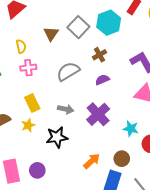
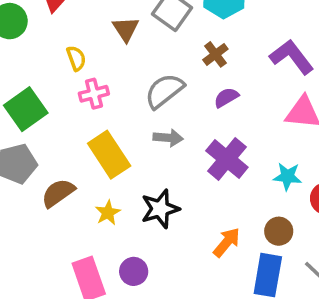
yellow rectangle: (32, 103) -> (109, 155), size x1.4
gray arrow: (66, 109) -> (168, 138), moved
yellow star: (28, 125) -> (108, 213), moved

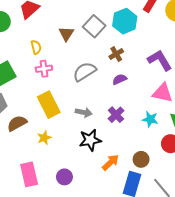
gray arrow: (168, 138) -> (84, 112), moved
purple cross: (227, 159) -> (116, 115), size x0.7
cyan star: (287, 176) -> (150, 119), moved
black star: (160, 209) -> (90, 140), moved
purple circle: (134, 271) -> (64, 177), moved

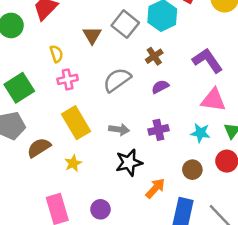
purple cross: (116, 115) -> (158, 130), turned 35
brown circle: (141, 159) -> (192, 170), moved

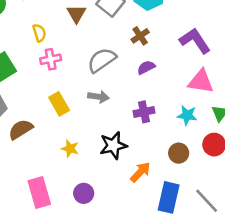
yellow rectangle: (76, 123) -> (59, 104), size x0.7
gray arrow: (119, 129) -> (98, 97), moved
yellow star: (73, 163) -> (70, 149), moved, turned -30

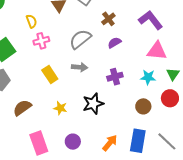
brown semicircle: (21, 129) -> (22, 108), moved
orange arrow: (140, 172) -> (110, 143), moved

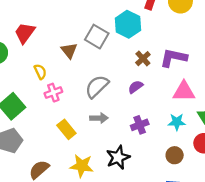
brown cross: (108, 19) -> (143, 59), moved
purple L-shape: (151, 20) -> (173, 58), turned -35
yellow star: (60, 108) -> (82, 166), size x1.5

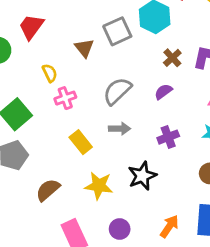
gray square: (97, 37) -> (117, 31), turned 35

